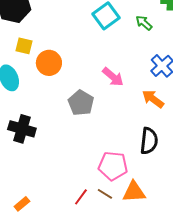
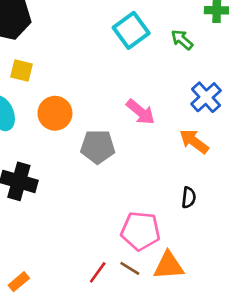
orange circle: (49, 63) -> (55, 113), moved
gray pentagon: (81, 103) -> (98, 147), turned -30
black semicircle: (149, 141) -> (189, 197), size x0.6

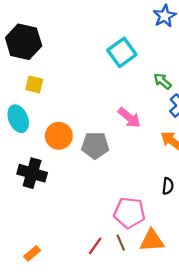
green arrow: (182, 40) -> (162, 81), moved
orange circle: (55, 113) -> (59, 136), moved
brown line: (130, 268) -> (121, 243), turned 35

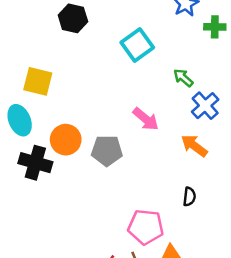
black hexagon: (24, 42) -> (73, 18), moved, size x0.7
yellow square: (34, 84) -> (38, 81), size x1.4
black cross: (32, 173) -> (35, 163), moved

